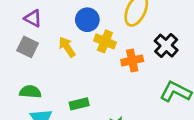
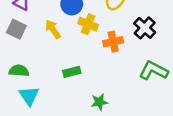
green rectangle: (79, 104) -> (72, 72), moved

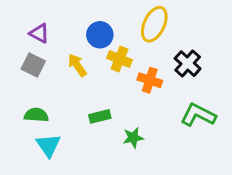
orange cross: (113, 42) -> (150, 80), turned 30
green star: (99, 102) -> (133, 138), moved

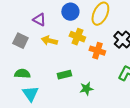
purple triangle: (39, 33) -> (39, 20), moved
blue circle: (100, 35) -> (70, 12), moved
yellow arrow: (77, 65) -> (49, 41), turned -42

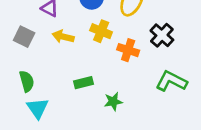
green semicircle: (22, 74) -> (27, 81), turned 70

